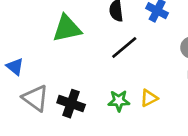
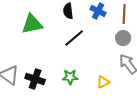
yellow triangle: (149, 98) -> (103, 82), moved

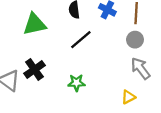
black cross: (35, 79) -> (34, 69), moved, turned 36
yellow triangle: (103, 82) -> (128, 97), moved

